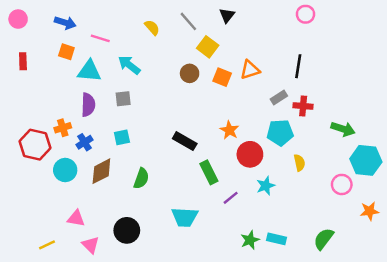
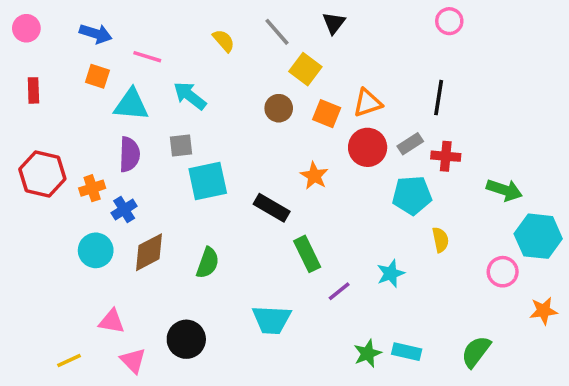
orange star: (229, 130) -> (314, 176), moved
cyan square: (122, 137) -> (208, 181), moved, size x1.6
red hexagon: (35, 145) -> (42, 174), moved
red circle: (250, 154) -> (368, 147), moved

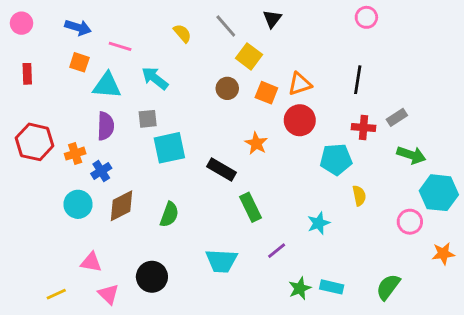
gray rectangle: (410, 144) -> (397, 117), moved
purple line: (339, 291) -> (277, 251), moved

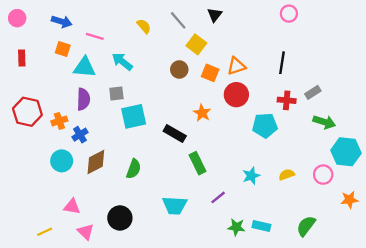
yellow semicircle: (359, 196) -> (287, 175), moved, turned -98
green star: (300, 288) -> (236, 227), turned 30

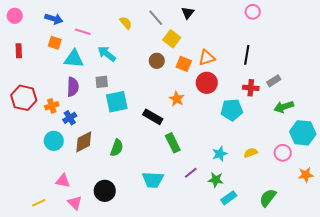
green arrow: (324, 122) -> (284, 107), turned 144
cyan rectangle: (261, 226) -> (229, 198), turned -49
green star: (236, 227) -> (216, 180), moved

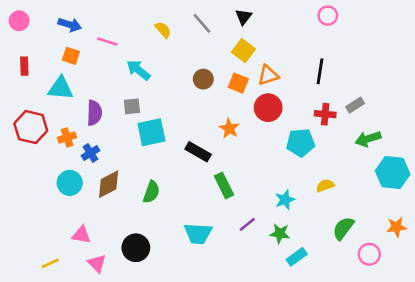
yellow square: (172, 39) -> (243, 51), moved
cyan triangle: (74, 59) -> (61, 88), moved
yellow semicircle: (251, 153) -> (325, 185), moved
pink circle: (283, 153) -> (369, 254), moved
green semicircle: (268, 198) -> (343, 228), moved

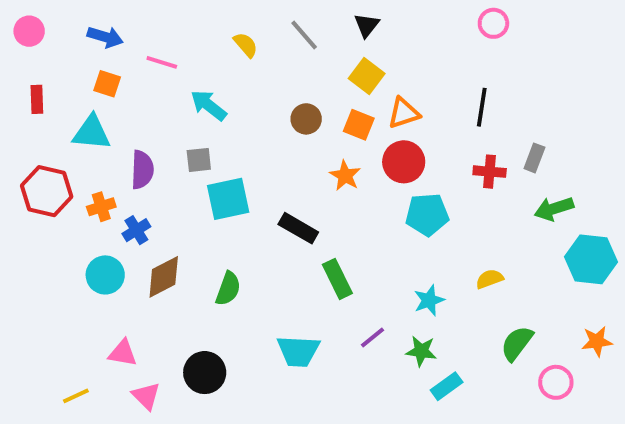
gray rectangle: (355, 105) -> (534, 158), turned -36
orange star: (229, 128) -> (345, 175), moved
cyan pentagon: (301, 143) -> (427, 215), moved

